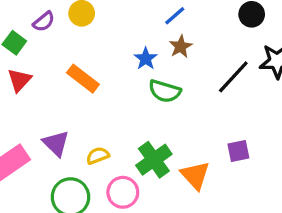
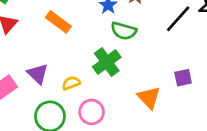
green cross: (154, 160) -> (107, 62), moved

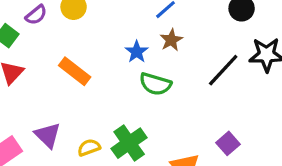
green cross: (107, 62) -> (129, 143), moved
purple square: (183, 78) -> (228, 143), turned -30

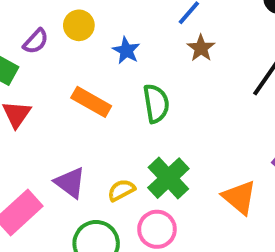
blue star: (137, 52) -> (126, 51), moved
green semicircle: (155, 84) -> (156, 103), moved, turned -108

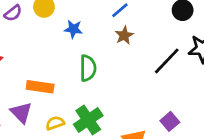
blue star: (126, 51) -> (73, 29), turned -30
orange rectangle: (91, 102) -> (40, 87), moved, turned -30

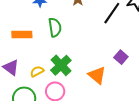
orange rectangle: (40, 87) -> (22, 34), moved

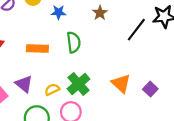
purple square: (121, 57) -> (150, 89), moved
orange triangle: (97, 75) -> (121, 83), moved

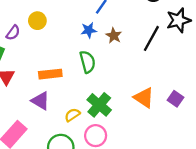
blue star: (58, 12) -> (89, 30), moved
brown star: (100, 13) -> (114, 36), moved
purple triangle: (24, 84) -> (40, 101), moved

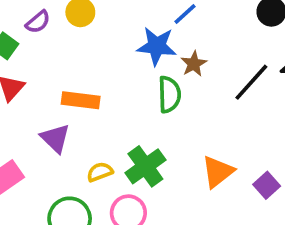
blue star: (89, 30) -> (157, 46), size x1.5
green semicircle: (87, 62) -> (169, 94), moved
orange triangle: (144, 98) -> (218, 172), turned 35

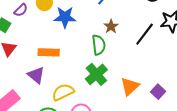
blue star: (157, 46) -> (65, 17), moved
green cross: (145, 166) -> (96, 74), moved
yellow semicircle: (100, 172) -> (63, 92), size x1.5

